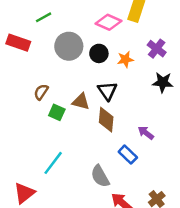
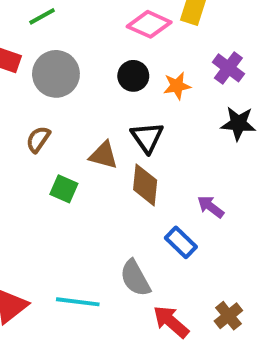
gray circle: (69, 46) -> (56, 74), moved
green square: (57, 112) -> (64, 189), moved
cyan line: (53, 163) -> (78, 302), moved, turned 60

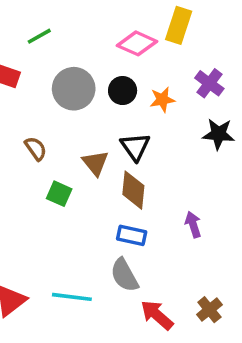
gray circle: (56, 74) -> (74, 89), moved
brown semicircle: (38, 139) -> (36, 148), turned 110
brown triangle: (104, 155) -> (95, 163), turned 36
purple arrow: (211, 207) -> (193, 224), moved, turned 35
blue rectangle: (181, 242) -> (132, 235), moved, turned -32

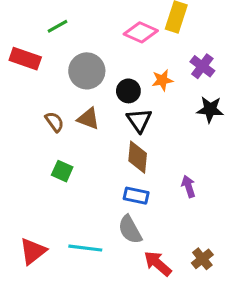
black circle: (123, 91) -> (128, 91), moved
brown triangle: (95, 163) -> (88, 119), moved, turned -30
green square: (59, 194) -> (62, 171), moved

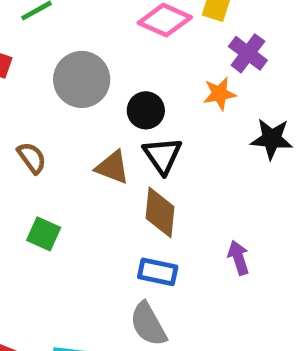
purple cross: (202, 66) -> (248, 53), moved
orange star: (162, 80) -> (219, 94), moved
brown triangle: (88, 119) -> (113, 167), moved

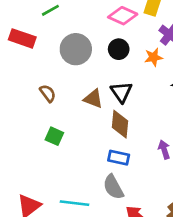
black circle: (146, 110) -> (119, 49), moved

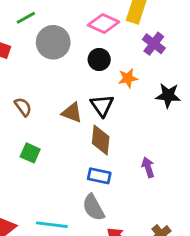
gray circle: (76, 49) -> (53, 42), moved
orange star: (153, 57) -> (128, 78), moved

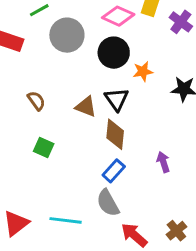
purple cross: (154, 44) -> (181, 22), moved
black circle: (99, 60) -> (114, 53), size x1.4
blue rectangle: (99, 176) -> (114, 171), turned -60

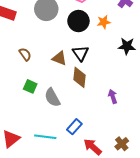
orange star: (143, 72) -> (104, 22), moved
blue rectangle: (114, 171) -> (74, 127), moved
gray semicircle: (108, 203) -> (52, 98), moved

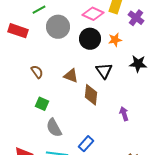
black triangle: (80, 53) -> (104, 71), moved
gray semicircle: (52, 98) -> (54, 128), moved

